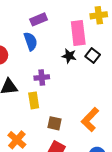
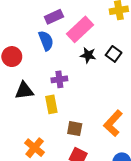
pink rectangle: (78, 33) -> (80, 29), moved, turned 55

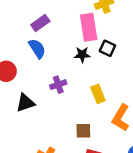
pink rectangle: (80, 29) -> (89, 27), moved, turned -44
yellow rectangle: (51, 104) -> (98, 94), moved

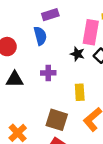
brown square: (83, 131) -> (57, 120), size x1.5

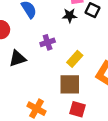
yellow rectangle: (80, 92) -> (75, 59), moved, turned 63

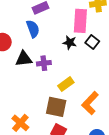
black triangle: (18, 58) -> (24, 59), moved

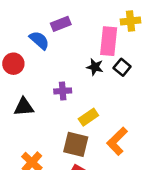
blue semicircle: (33, 29) -> (39, 40), moved, turned -30
black triangle: (24, 59) -> (24, 107), moved

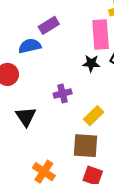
blue semicircle: (39, 40) -> (30, 46), turned -45
black triangle: (24, 107) -> (26, 117), turned -50

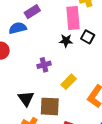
black triangle: (26, 117) -> (26, 99), moved
brown square: (85, 146) -> (50, 106), moved

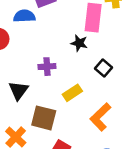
black square: (88, 37) -> (103, 68), moved
black triangle: (26, 99) -> (18, 90), moved

